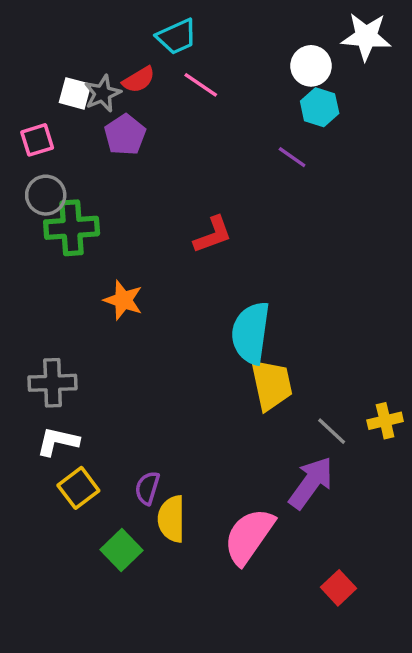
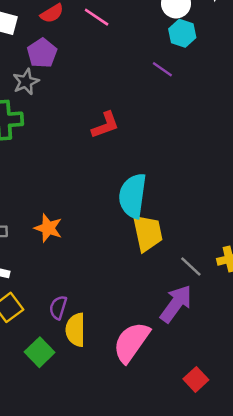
gray star: (103, 93) -> (26, 82), moved
orange star: (123, 300) -> (48, 228), moved

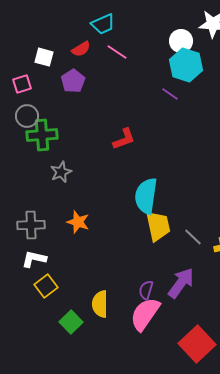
cyan hexagon: (182, 33) -> (186, 65), size x1.5
gray star: (26, 82) -> (61, 172), moved
gray line: (191, 267) -> (193, 237), moved
purple semicircle: (58, 307) -> (146, 290), moved
red square: (196, 379) -> (197, 344), size x1.8

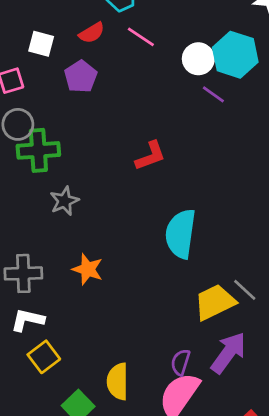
white circle: (181, 41) -> (198, 59), moved
yellow trapezoid: (158, 226) -> (215, 302), moved, turned -104

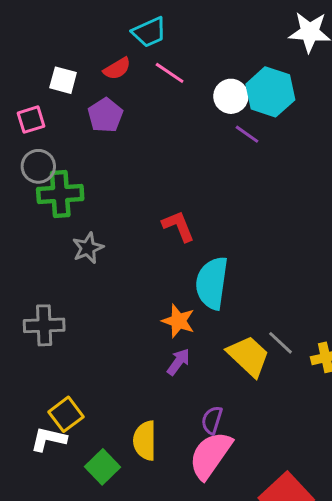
red L-shape: (150, 156) -> (178, 226), moved, turned -92
orange star: (88, 269) -> (178, 321), moved
yellow trapezoid: (215, 302) -> (248, 356), turned 69
white L-shape: (27, 320) -> (49, 439), moved
purple arrow: (228, 353) -> (178, 362), moved, size x0.6

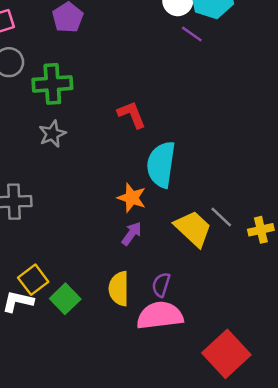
green cross: (60, 194) -> (52, 84), moved
yellow semicircle: (145, 441) -> (119, 289), moved
pink semicircle: (210, 455) -> (160, 315), turned 48
green square: (102, 467) -> (65, 299), moved

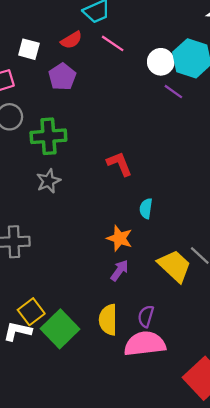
cyan semicircle: (161, 165) -> (146, 209), size x0.5
green square: (65, 299) -> (60, 329), size x1.4

